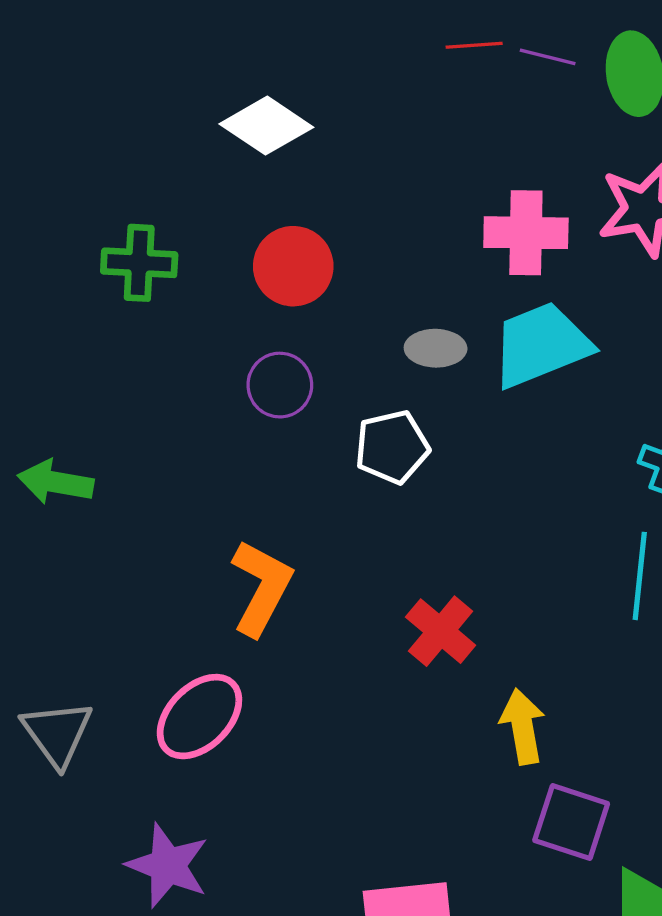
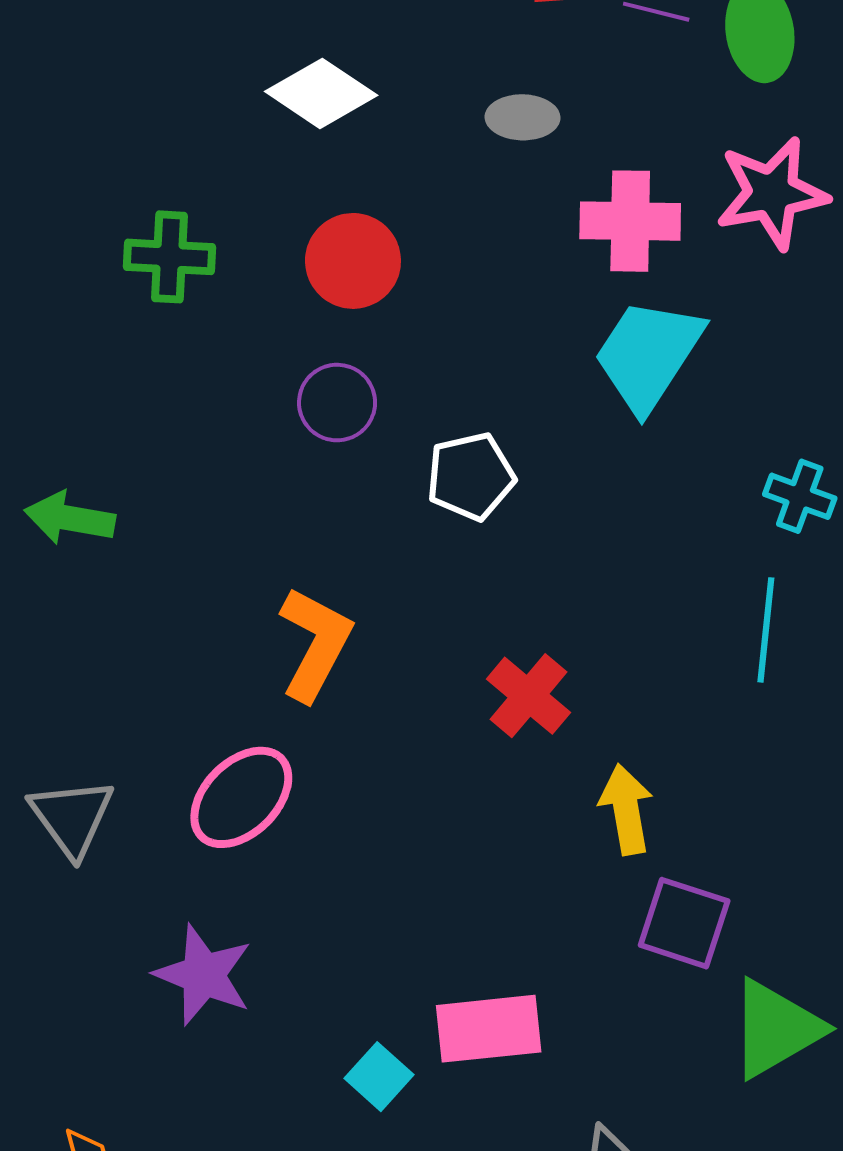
cyan trapezoid: (541, 345) -> (648, 355), turned -35
gray ellipse: (436, 348) -> (523, 117), moved

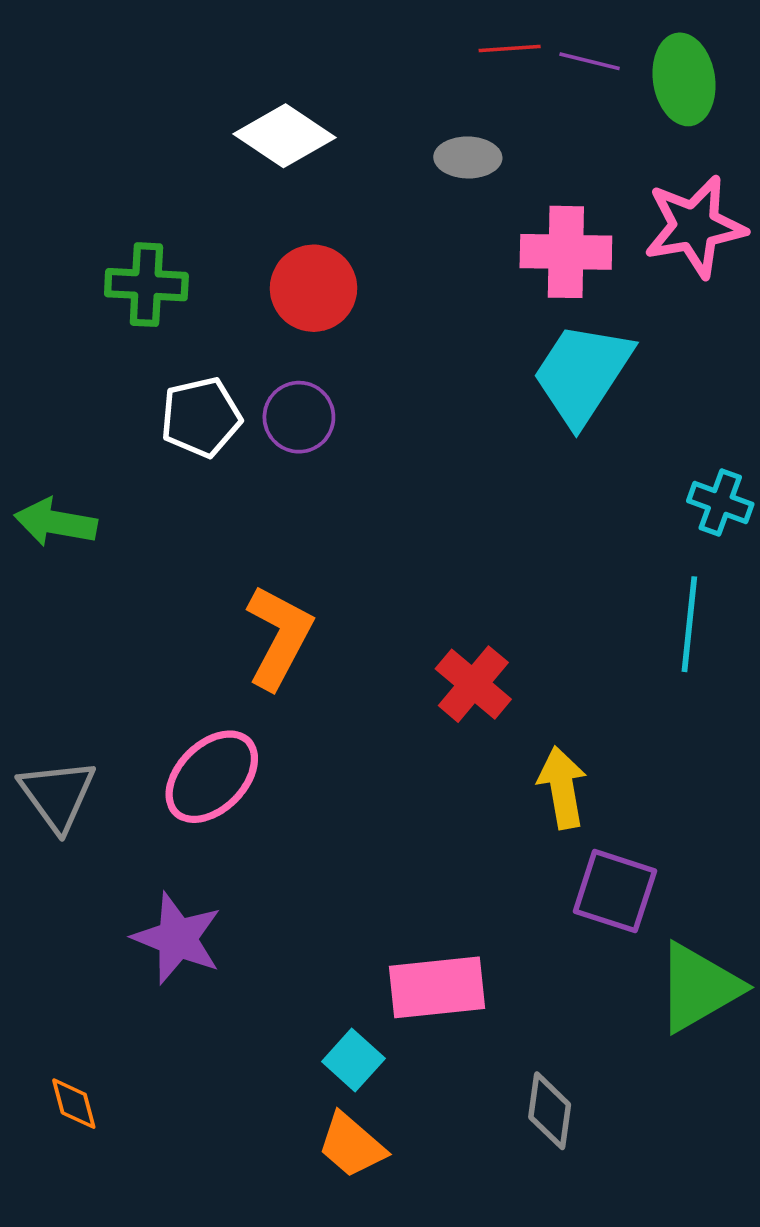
white pentagon: (471, 476) -> (201, 417), moved
cyan square: (379, 1077) -> (353, 1060), moved

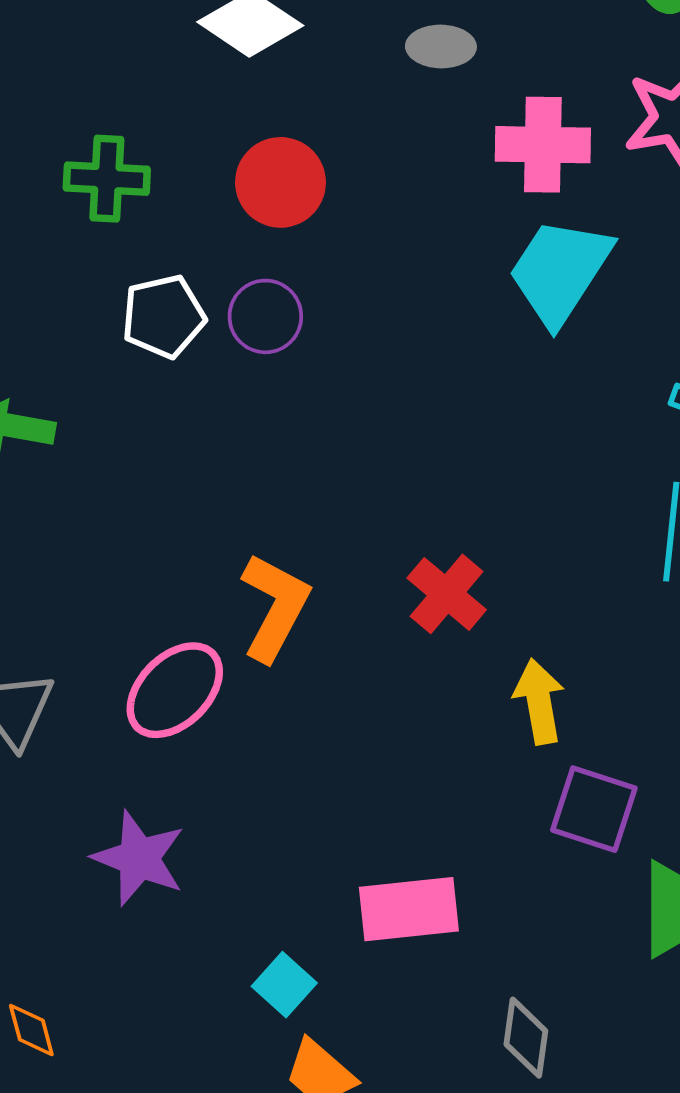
orange L-shape: (279, 637) -> (275, 607), moved
cyan square: (353, 1060) -> (284, 985), moved

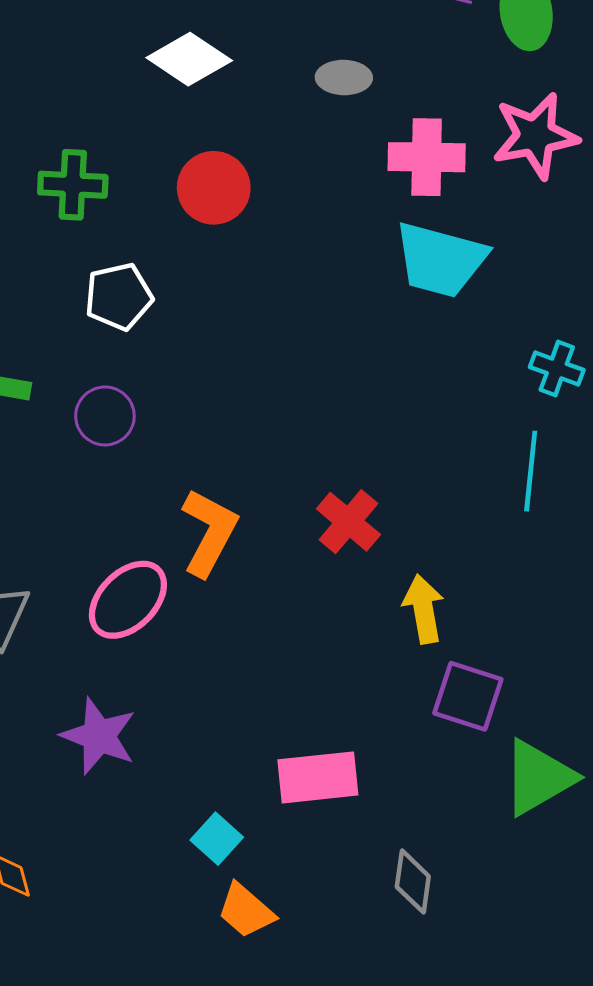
cyan trapezoid: (560, 271) -> (440, 260), turned -108
purple circle: (265, 316) -> (105, 416), moved

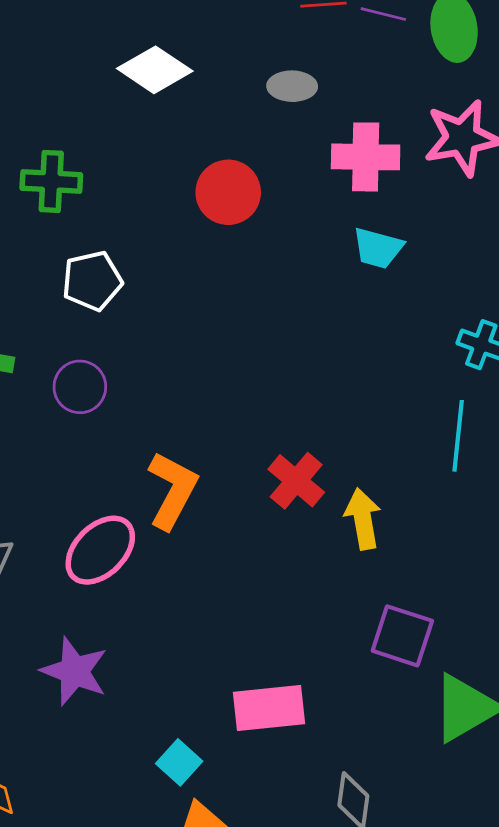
red circle: (214, 188) -> (228, 192), moved
cyan trapezoid: (440, 260) -> (378, 248), size x0.6
yellow arrow: (424, 609) -> (363, 519), moved

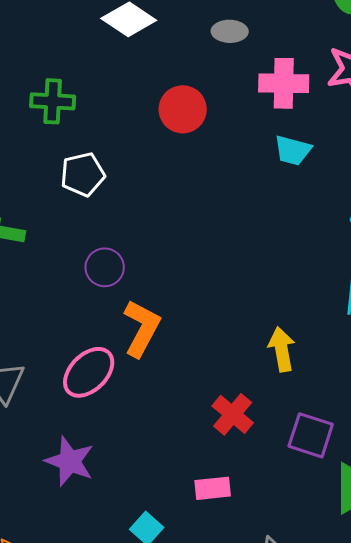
purple circle: (80, 387) -> (105, 267), moved
red cross: (296, 481) -> (233, 414), moved
pink rectangle: (269, 708) -> (213, 488), size x0.7

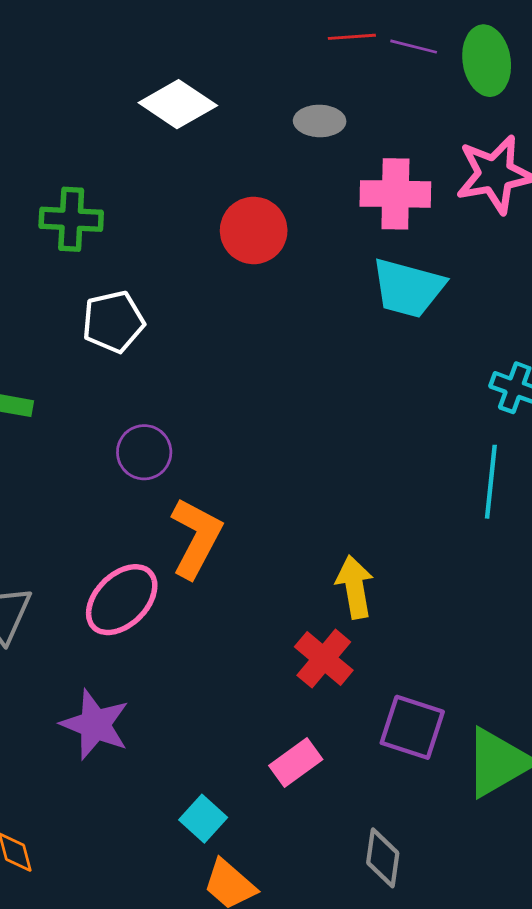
cyan trapezoid: (293, 150) -> (408, 288), size x1.4
yellow arrow: (282, 349) -> (355, 587), moved
purple square: (311, 435) -> (412, 727), moved
pink rectangle: (213, 488) -> (296, 762), turned -30

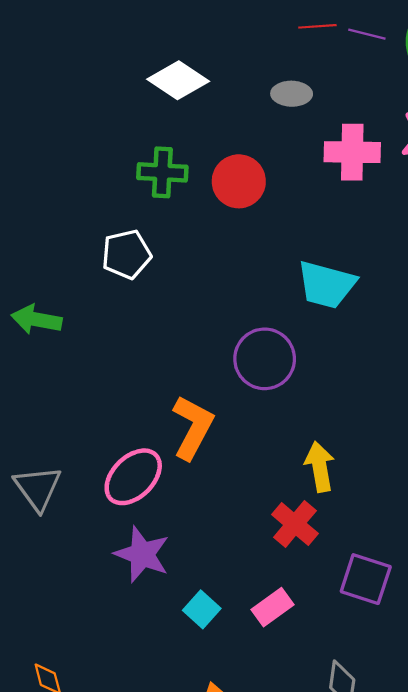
green cross: (71, 219) -> (162, 172), moved
cyan trapezoid: (408, 288) -> (326, 285), moved
purple circle: (144, 452) -> (265, 359), moved, size x1.4
purple star: (95, 725) -> (142, 554), moved
cyan square: (203, 819) -> (202, 609), moved

